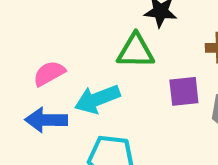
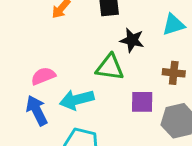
blue arrow: (46, 120) -> (37, 110), turned 56

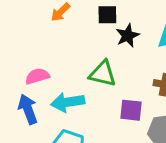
black star: (132, 40) -> (127, 36), moved, turned 30

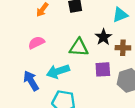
black star: (127, 36) -> (103, 37), moved
pink semicircle: (37, 76) -> (36, 43), moved

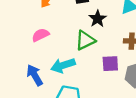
black star: (103, 37) -> (98, 19), moved
green triangle: (79, 47) -> (85, 40), turned -30

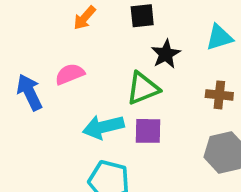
purple square: (110, 64) -> (148, 131), moved
blue arrow: (35, 75) -> (29, 92), moved

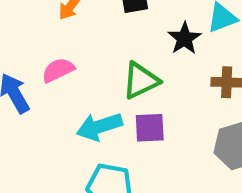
black star: (166, 54) -> (184, 38), moved

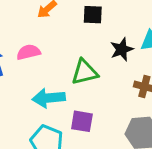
purple square: (150, 128) -> (82, 121), moved

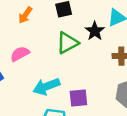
green triangle: (85, 72) -> (67, 43), moved

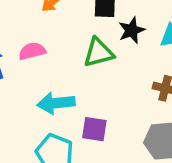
black star: (95, 31) -> (132, 30), moved

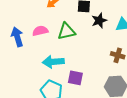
green triangle: (99, 53) -> (66, 31), moved

